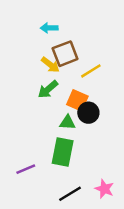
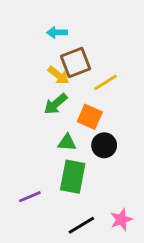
black circle: (88, 113) -> (104, 145), moved
green triangle: (68, 122) -> (67, 142), moved
pink star: (104, 189) -> (121, 220), turned 30

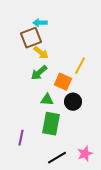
brown square: (76, 62) -> (31, 38), moved
yellow line: (106, 82) -> (80, 66), moved, turned -30
purple line: (30, 197) -> (21, 138), turned -56

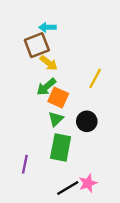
orange square: (63, 82) -> (58, 98), moved
green triangle: (47, 100) -> (56, 119), turned -48
pink star: (85, 154) -> (88, 183), moved

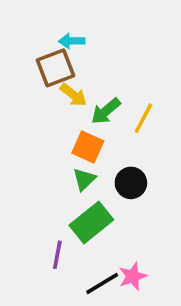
green arrow: (46, 87) -> (106, 111), moved
green rectangle: (61, 147) -> (91, 222), turned 40
purple line: (25, 164) -> (57, 255), moved

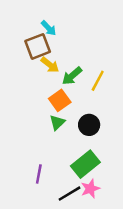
cyan arrow: (72, 41) -> (49, 28), turned -133
orange square: (88, 147) -> (60, 100), turned 30
green rectangle: (91, 222) -> (85, 164), moved

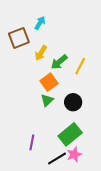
cyan arrow: (49, 28) -> (40, 23), turned -104
brown square: (38, 46) -> (19, 38), moved
yellow arrow: (50, 65) -> (41, 53), turned 84

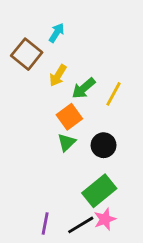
brown square: (19, 38) -> (27, 54), turned -30
purple line: (32, 142) -> (45, 223), moved

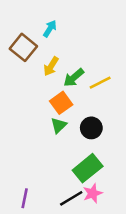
yellow line: (113, 94) -> (100, 83), turned 35
purple line: (45, 223) -> (25, 198), moved

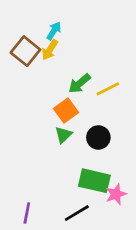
yellow arrow: (51, 66) -> (50, 50), moved
green rectangle: (88, 168) -> (94, 181), turned 52
pink star: (93, 193) -> (116, 194), moved

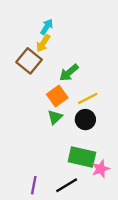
brown square: (25, 51) -> (29, 61), moved
yellow line: (108, 89) -> (88, 98), moved
purple line: (27, 213) -> (34, 185), moved

